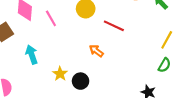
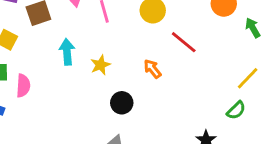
yellow star: (60, 74) -> (100, 65), moved

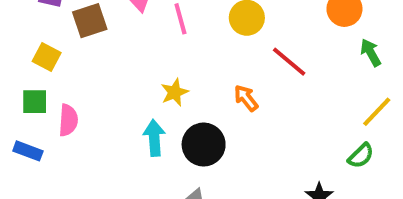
green arrow: (253, 28) -> (371, 53), moved
cyan arrow: (67, 52) -> (154, 138), moved
black circle: (122, 103) -> (204, 145), size x1.4

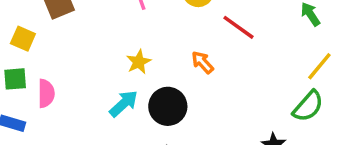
cyan arrow: (154, 138) -> (124, 104), turned 56
green semicircle: (361, 156) -> (308, 106), size x1.4

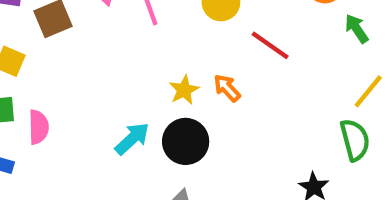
yellow star: (139, 62) -> (184, 90), moved
green semicircle: (308, 106) -> (355, 140), turned -56

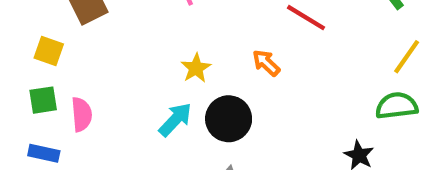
yellow star: (184, 90) -> (196, 68), moved
green semicircle: (355, 140) -> (397, 106), turned -78

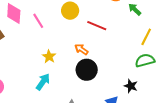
black circle: (229, 119) -> (87, 70), moved

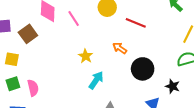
black circle: (87, 70) -> (143, 69), moved
cyan arrow: (43, 82) -> (96, 80), moved

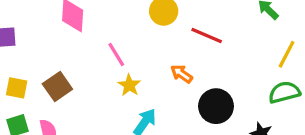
pink line: (74, 18) -> (116, 54), moved
brown square: (28, 34) -> (57, 86), moved

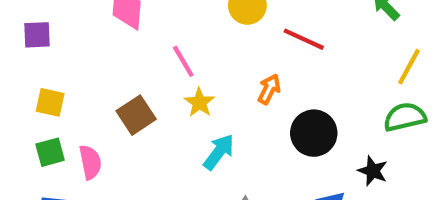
orange arrow: (182, 74) -> (269, 89), turned 80
brown square: (57, 86) -> (136, 115), moved

